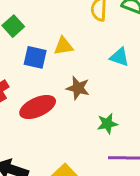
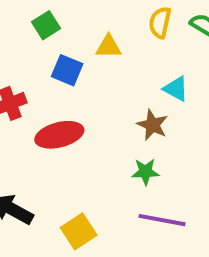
yellow triangle: (63, 46) -> (109, 47), moved
brown star: (78, 88) -> (152, 125), moved

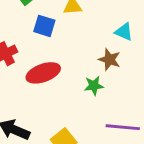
green star: (145, 172) -> (94, 86), moved

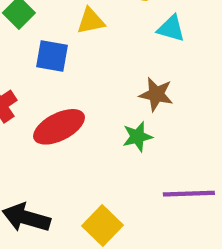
cyan triangle: (124, 32) -> (171, 28), moved

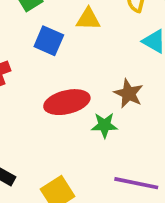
red ellipse: (59, 127) -> (67, 102), moved

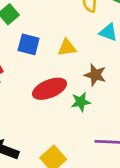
yellow triangle: (88, 19) -> (67, 48), moved

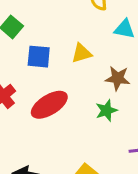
red ellipse: (50, 89) -> (49, 105), moved

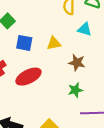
green star: (106, 110) -> (75, 90), moved

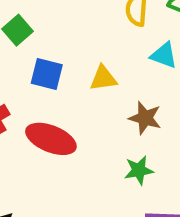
red ellipse: (29, 77) -> (51, 139), turned 45

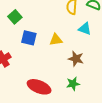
red ellipse: (51, 139) -> (39, 87), moved

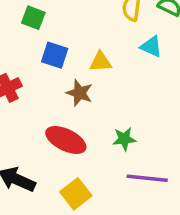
green square: (15, 17) -> (33, 18), turned -32
brown star: (76, 59) -> (79, 93), moved

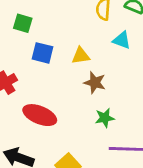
brown star: (79, 93) -> (95, 83), moved
red ellipse: (66, 140) -> (40, 115), moved

